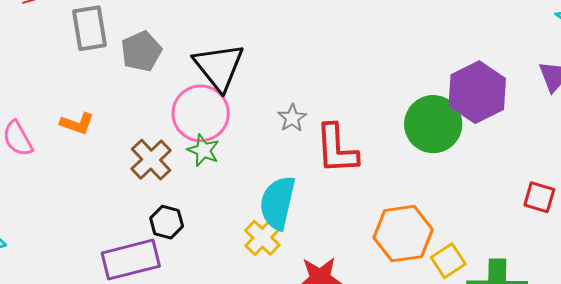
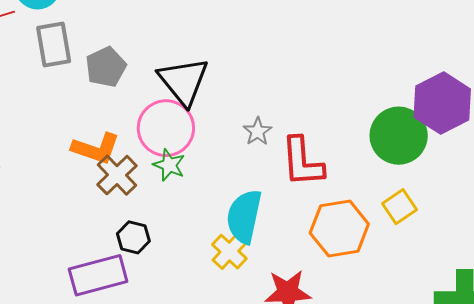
orange L-shape: (77, 123) -> (96, 148), moved, size x1.4
orange hexagon: (403, 234) -> (339, 228), moved
yellow square: (448, 261) -> (400, 207), moved

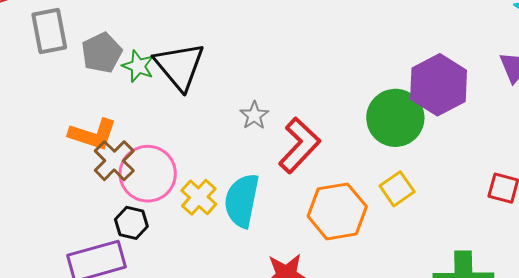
pink circle: (166, 128) -> (148, 174), moved
red L-shape: (302, 162) -> (299, 145), turned -132
green star: (169, 165) -> (138, 66), moved
yellow cross: (229, 252) -> (199, 197), moved

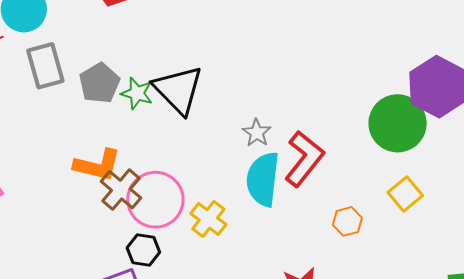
cyan semicircle: (242, 201) -> (263, 179), moved
orange hexagon: (337, 211) -> (347, 221), size x0.5

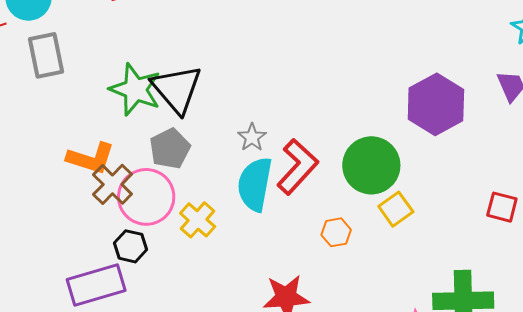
gray pentagon: (99, 83) -> (170, 149), moved
green star: (137, 93) -> (135, 90), size x1.6
green circle: (398, 123) -> (371, 165), moved

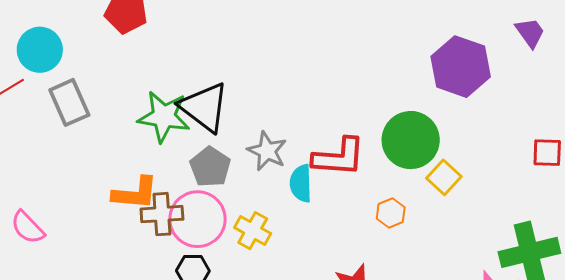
gray star: (252, 137) -> (267, 151), moved, size x1.4
red L-shape: (298, 167) -> (339, 157), turned 64
brown cross: (113, 184) -> (162, 214), turned -36
cyan semicircle: (255, 184) -> (301, 183), size x0.7

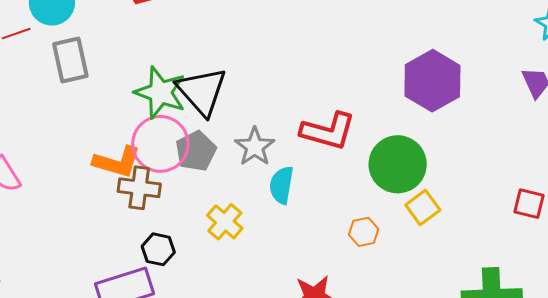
purple hexagon: (461, 67) -> (432, 81), moved
red L-shape: (339, 157) -> (328, 131), moved
pink circle: (198, 219) -> (160, 144), moved

